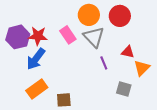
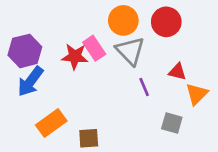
red star: (38, 36) -> (75, 56), moved
blue arrow: (36, 59) -> (30, 81), moved

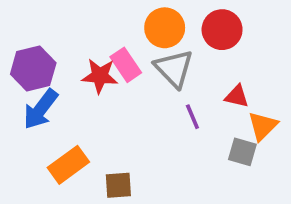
gray square: (172, 123) -> (242, 152), moved

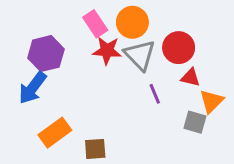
red circle: (222, 30) -> (179, 48), moved
pink rectangle: (126, 65) -> (95, 24), moved
purple hexagon: (33, 69) -> (46, 54), moved
red star: (100, 76) -> (107, 51), moved

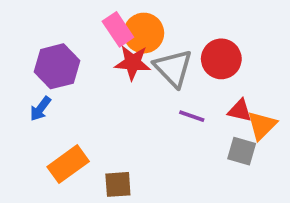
orange circle: (132, 22) -> (144, 33), moved
red triangle: (191, 77) -> (240, 111), moved
blue arrow: (33, 88) -> (40, 109), size x0.6
purple line: (155, 94) -> (192, 116), turned -48

